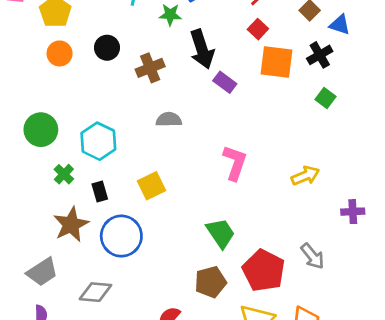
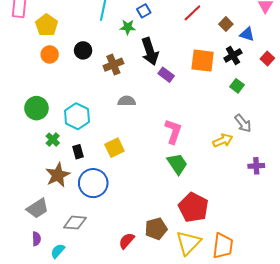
red square: (258, 29) -> (267, 59), moved
green trapezoid: (221, 233) -> (177, 164), moved
gray arrow: (313, 256) -> (243, 123), moved
brown pentagon: (210, 282) -> (156, 229), moved

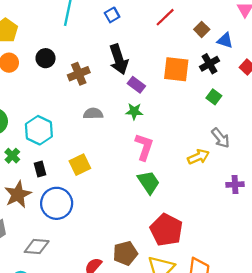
green star: (128, 27) -> (134, 111), moved

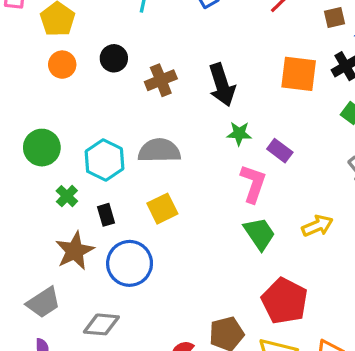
brown square: (202, 29) -> (335, 18), turned 32
black arrow: (119, 59) -> (222, 85), moved
purple rectangle: (136, 85) -> (280, 151), moved
gray semicircle: (93, 114) -> (159, 151), moved, size x1.5
yellow arrow: (198, 157) -> (317, 226), moved

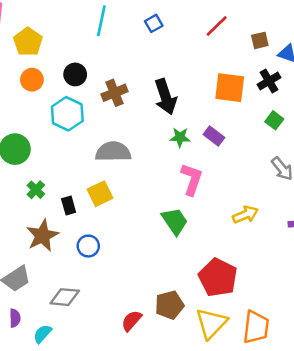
purple rectangle: (280, 151) -> (214, 136), moved
cyan hexagon: (104, 160) -> (67, 114), moved
yellow square: (162, 209) -> (100, 194), moved
green trapezoid: (259, 234) -> (175, 221), moved
blue circle: (130, 263) -> (88, 246), size x0.6

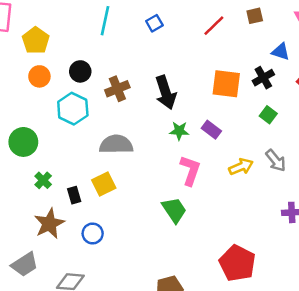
brown square: (260, 40) -> (255, 16), moved
yellow arrow: (245, 215) -> (241, 167), moved
red pentagon: (218, 277) -> (237, 263), moved

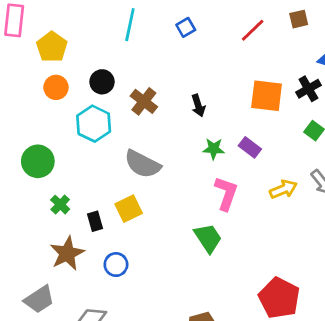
brown cross: (117, 89) -> (144, 101), turned -30
black arrow: (166, 92) -> (198, 106), size x0.6
gray semicircle: (116, 144) -> (142, 164), turned -152

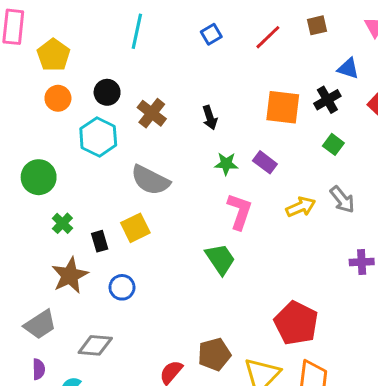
blue square: (186, 27) -> (211, 34), moved

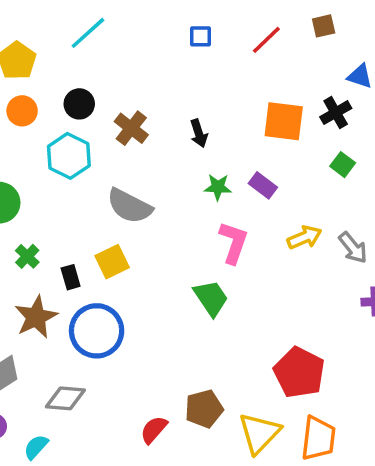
cyan line: (137, 31) -> (88, 33), moved, turned 36
blue square: (211, 34) -> (201, 36), turned 30
gray arrow: (342, 199) -> (353, 248), moved
blue circle: (122, 287) -> (97, 331), size x1.8

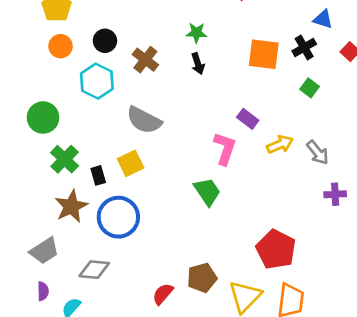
purple rectangle: (263, 185) -> (248, 119), moved
green star: (218, 187) -> (196, 33), moved
green cross: (27, 256) -> (65, 159), size x1.5

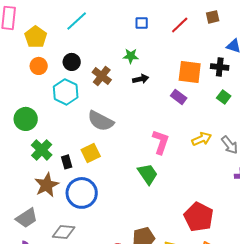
green star: (196, 33) -> (131, 56), moved
black cross: (304, 48) -> (220, 67), turned 36
black arrow: (198, 64) -> (141, 79), turned -84
purple rectangle: (248, 119) -> (179, 97), moved

